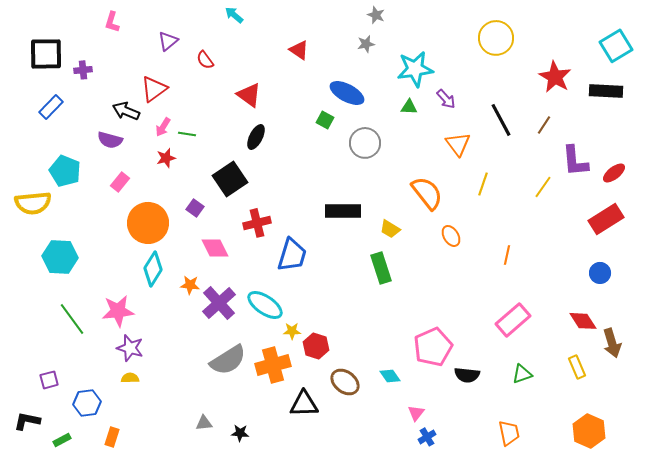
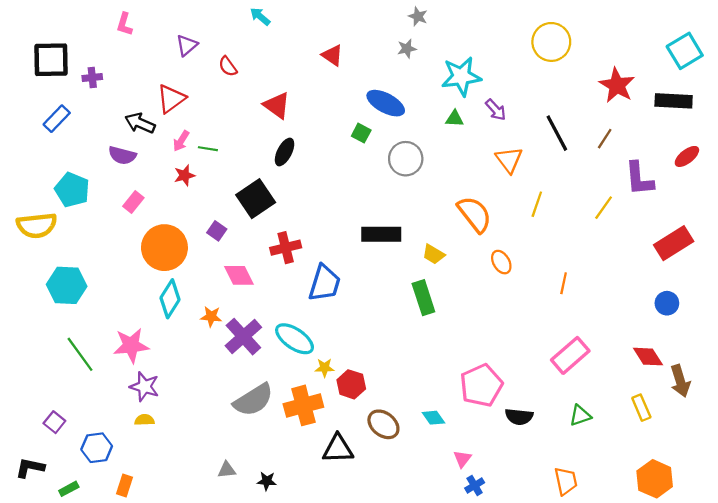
red ellipse: (614, 173) -> (687, 156), moved
purple square: (49, 380) -> (54, 422), turned -36

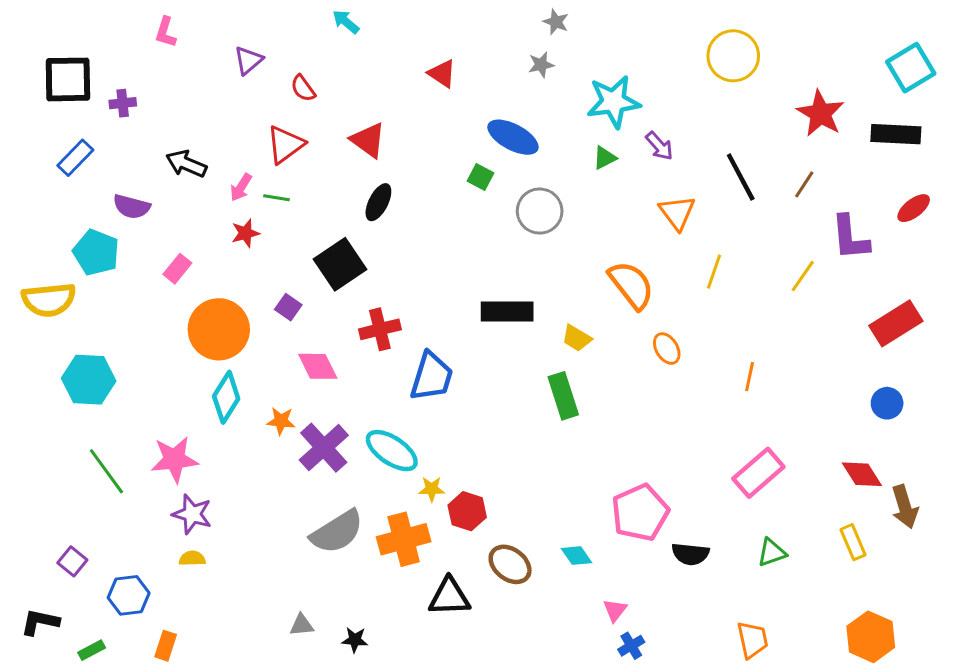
red triangle: (171, 99) -> (285, 145), moved
green triangle: (455, 119) -> (605, 158), turned -30
purple semicircle: (122, 155) -> (132, 207), moved

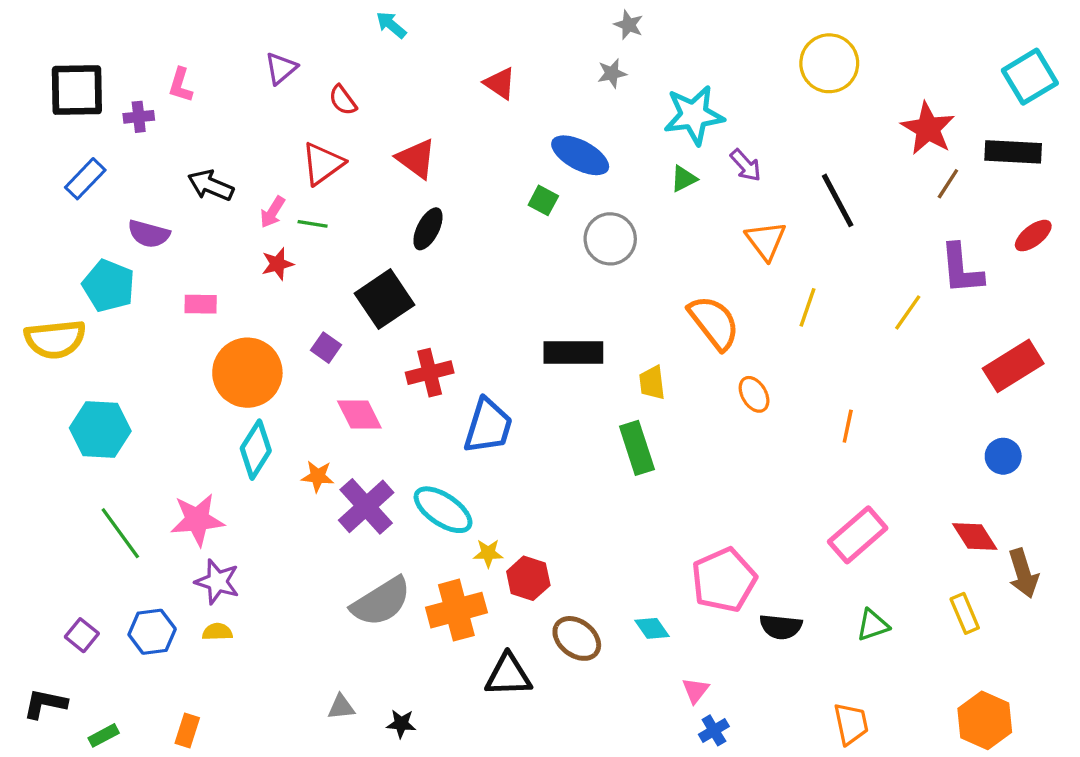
pink L-shape: (166, 32) -> (181, 85), moved
brown line: (804, 184) -> (948, 184), moved
pink rectangle: (177, 269) -> (201, 304), turned 52
yellow trapezoid: (577, 338) -> (652, 383), turned 52
blue hexagon: (129, 595) -> (152, 632), moved

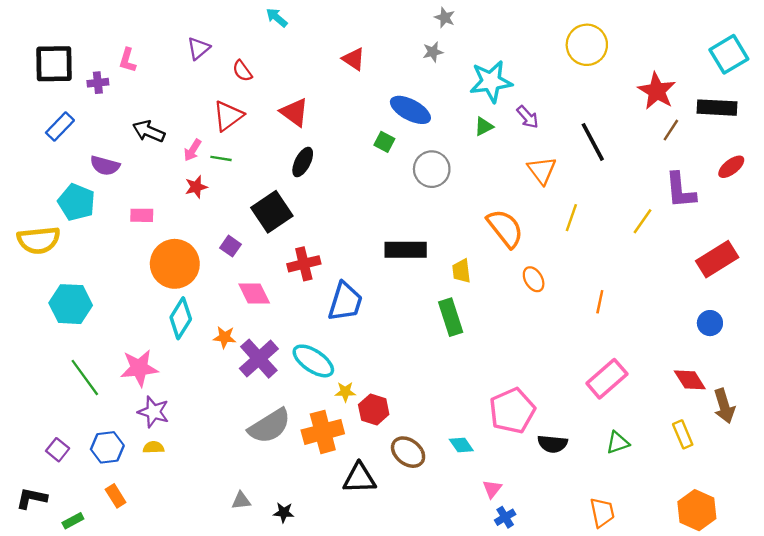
orange rectangle: (187, 730) -> (116, 496), moved, turned -50

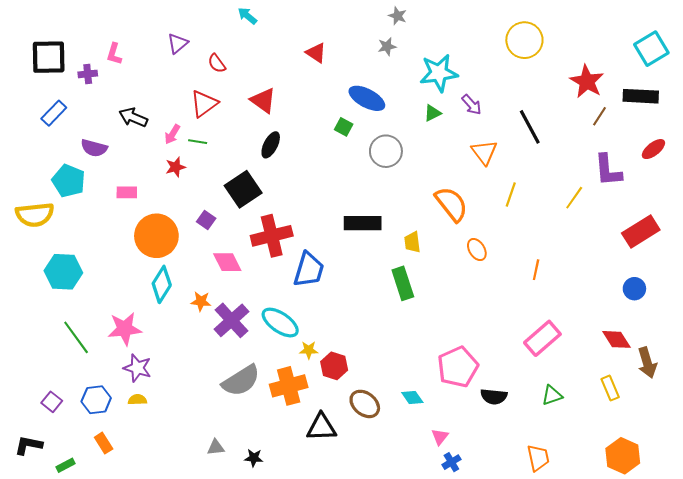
red cross: (304, 264) -> (272, 236), size x1.4

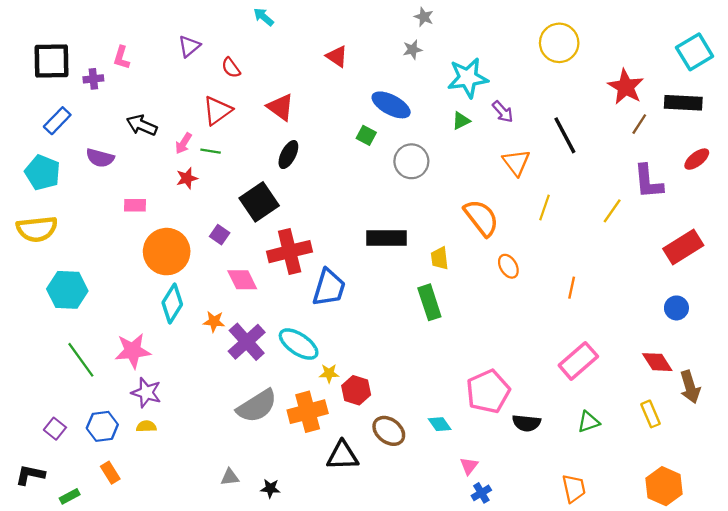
cyan pentagon: (69, 181) -> (43, 173), moved

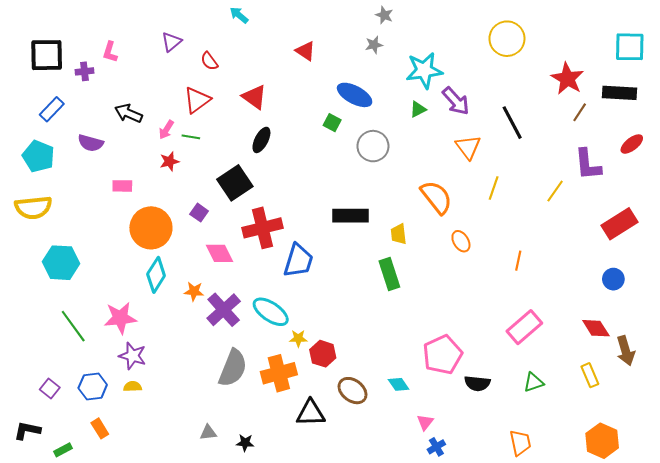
cyan square: (695, 52) -> (630, 47), turned 32
purple arrow: (503, 112) -> (456, 101), size x1.4
gray semicircle: (257, 406) -> (233, 368), turned -36

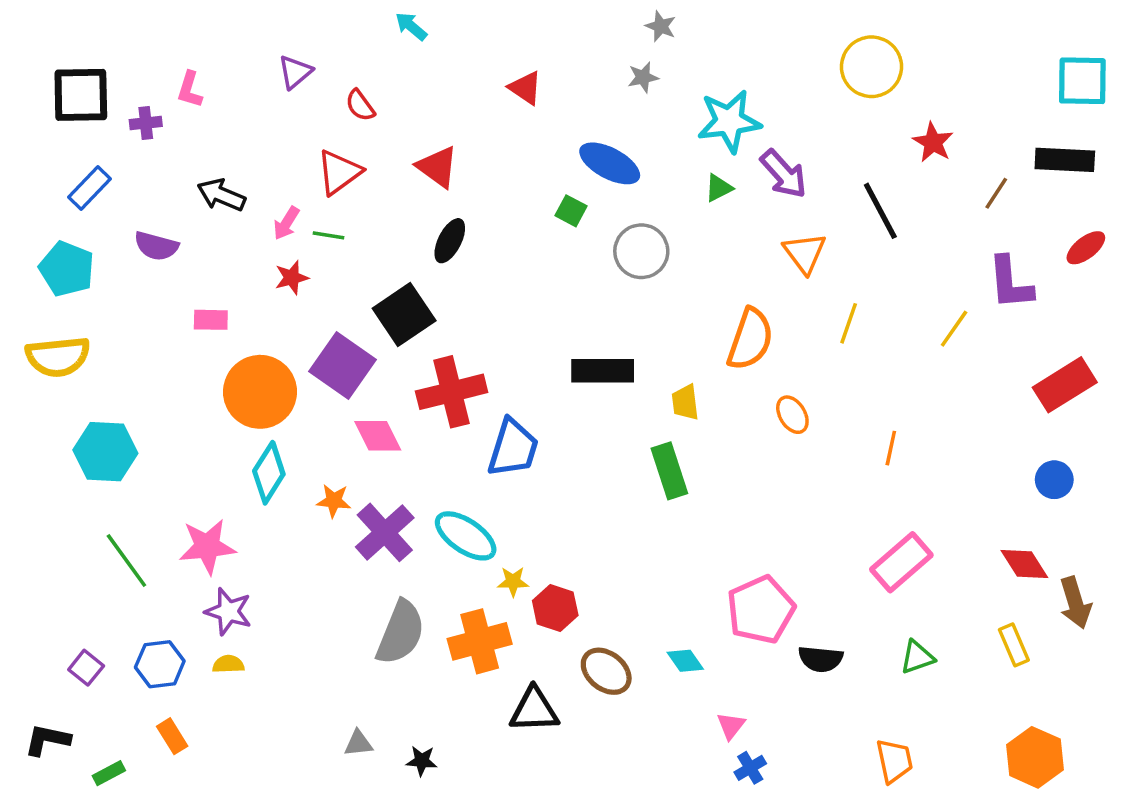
red star: (567, 79) -> (933, 142), moved, size x0.7
orange semicircle: (436, 197) -> (750, 339), turned 57
purple square: (199, 213) -> (343, 365), size x2.0

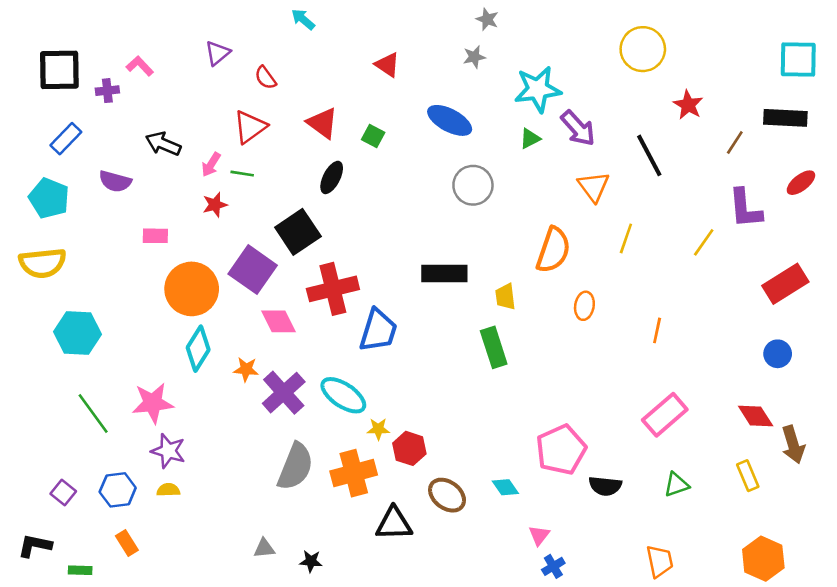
pink L-shape: (190, 90) -> (140, 66), turned 120
green square: (571, 211) -> (373, 136), moved
orange ellipse: (792, 415) -> (584, 306), turned 40
green rectangle: (109, 773) -> (80, 570), turned 30

